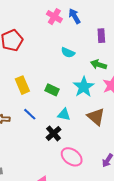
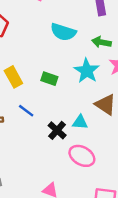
cyan semicircle: (68, 53) -> (63, 32), size x1.5
cyan triangle: (64, 115) -> (80, 122), moved

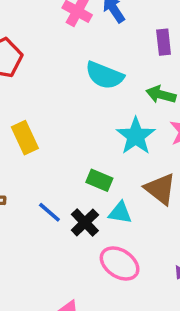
green rectangle: (49, 79) -> (99, 180), moved
blue line: (26, 111) -> (49, 212), moved

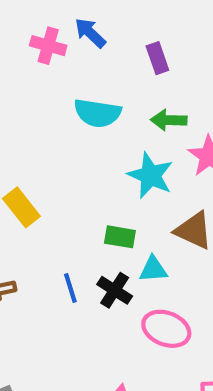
blue line: (49, 212) -> (70, 288), turned 45

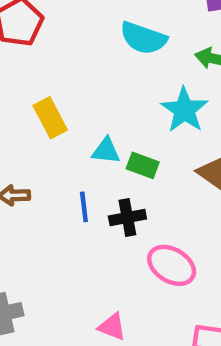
cyan triangle: (153, 269) -> (106, 151), moved
black cross: (115, 290) -> (127, 217), turned 36

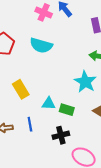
cyan semicircle: (143, 38) -> (41, 45), moved
blue line: (84, 207) -> (30, 124), moved

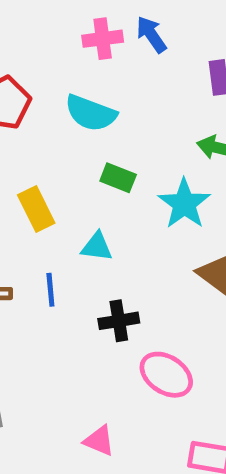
pink cross: (44, 12) -> (103, 39), turned -35
green rectangle: (67, 110) -> (118, 178), moved

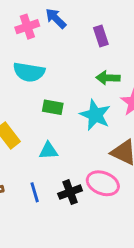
blue line: (50, 290) -> (35, 192), moved
pink ellipse: (166, 375) -> (103, 183), moved

